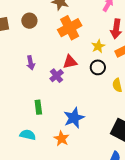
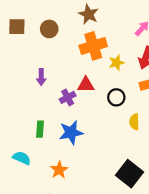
yellow star: (98, 46) -> (116, 63), moved
blue star: (74, 118) -> (71, 132), moved

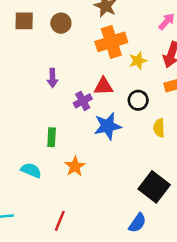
blue star: (71, 132) -> (108, 126), moved
orange star: (59, 170) -> (75, 166), moved

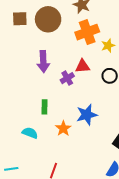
brown circle: (61, 23) -> (48, 19), size x1.6
purple arrow: (52, 78) -> (43, 62), size x1.5
blue star: (108, 126) -> (87, 115), moved

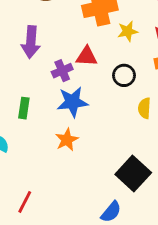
blue star: (87, 115) -> (72, 102), moved
orange star: (63, 128) -> (67, 140), moved

